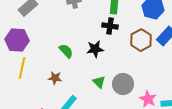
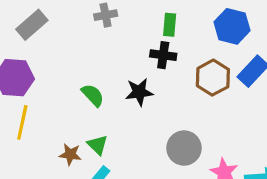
brown star: (55, 78) -> (70, 154), moved
green triangle: (99, 82) -> (98, 145), moved

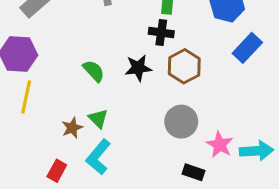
brown hexagon: (213, 78) -> (184, 66), moved
brown star: (70, 154) -> (72, 128), turned -30

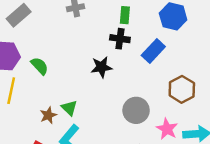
blue rectangle: (247, 48) -> (153, 51), moved
brown hexagon: (184, 66) -> (182, 89), moved
green semicircle: (94, 71) -> (40, 66), moved

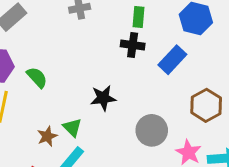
black star: (101, 67) -> (103, 98), moved

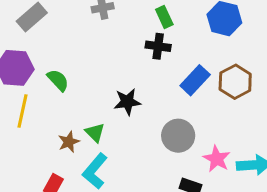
green rectangle: (138, 17) -> (164, 17), turned -30
blue rectangle: (172, 60) -> (195, 80), moved
brown hexagon: (206, 105) -> (235, 82), moved

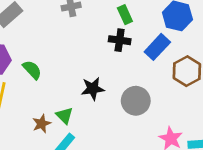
blue rectangle: (195, 80) -> (157, 47), moved
gray circle: (178, 136) -> (136, 101), moved

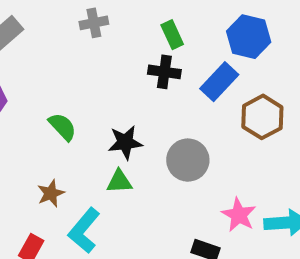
green semicircle: (32, 70) -> (62, 127), moved
green triangle: (64, 116) -> (119, 182), moved, turned -48

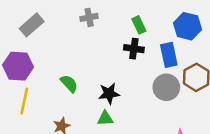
blue rectangle: (219, 82) -> (169, 55), turned -55
gray circle: (188, 160) -> (166, 87), moved

